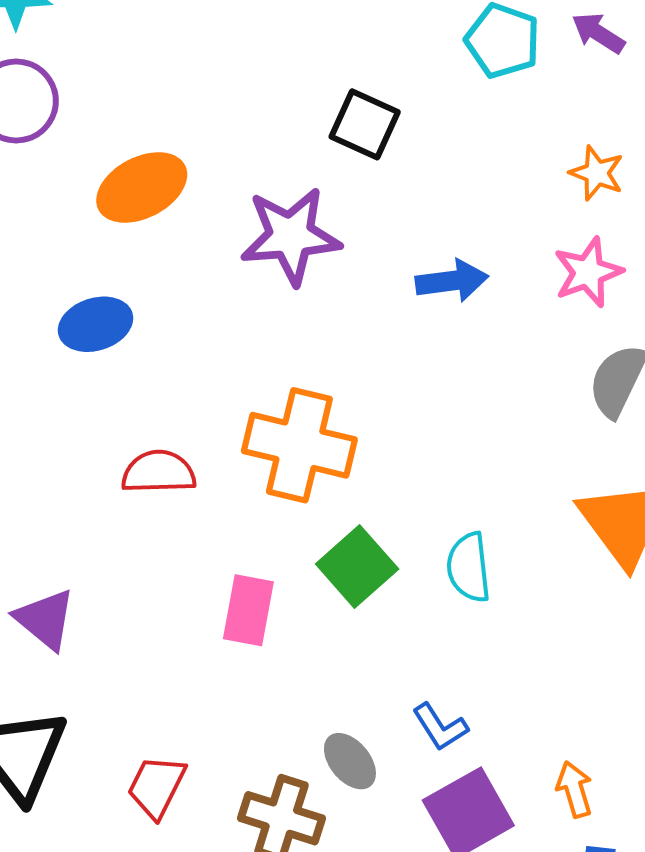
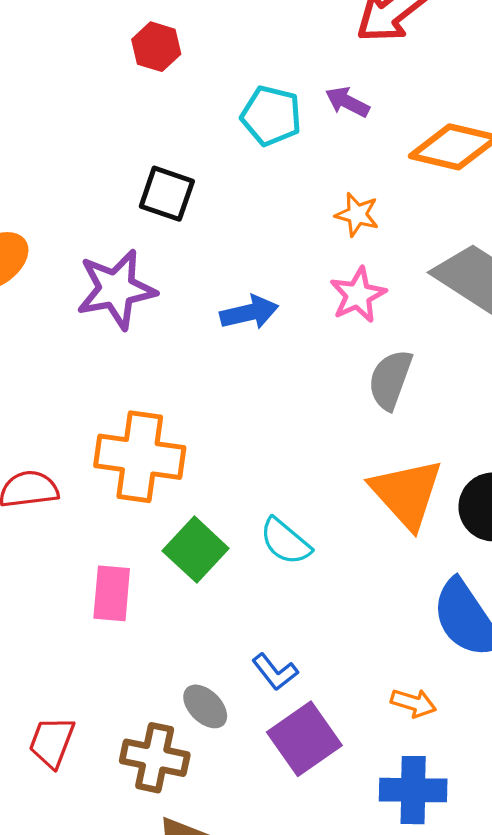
cyan semicircle: (469, 567) -> (285, 541), turned -38
orange arrow: (574, 789) -> (413, 703), moved, turned 129

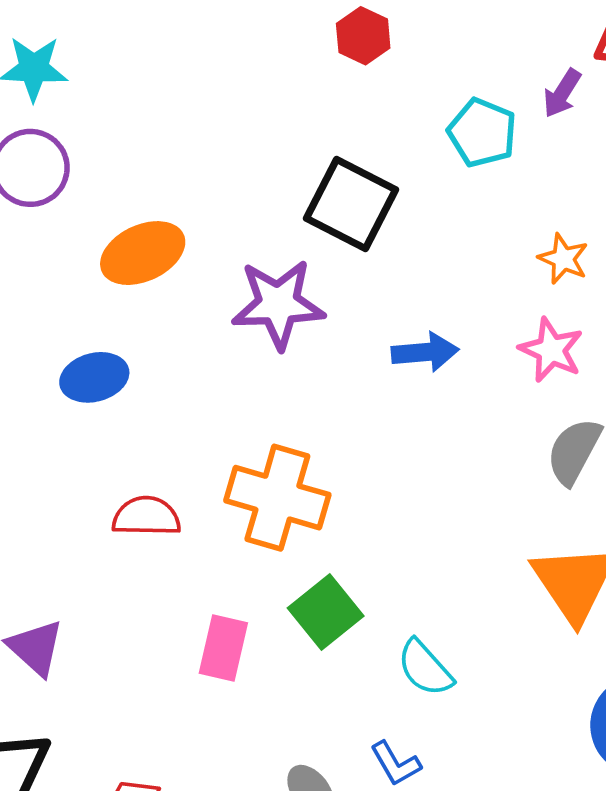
purple arrow: (347, 102) -> (562, 93), moved, turned -93
black square: (167, 194) -> (351, 204), size x1.4
pink star: (358, 295) -> (551, 350), turned -30
cyan semicircle: (285, 541) -> (425, 668), moved

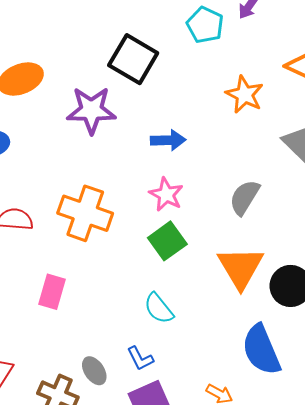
orange star: (563, 259) -> (245, 95), size x1.4
pink star: (551, 350) -> (166, 194), moved
green square: (326, 612) -> (167, 241), moved

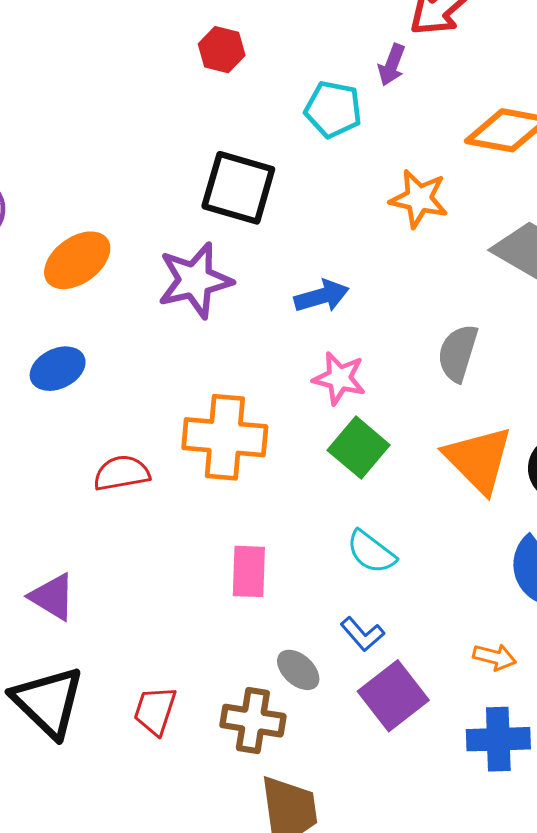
pink rectangle: (52, 292) -> (249, 571), moved

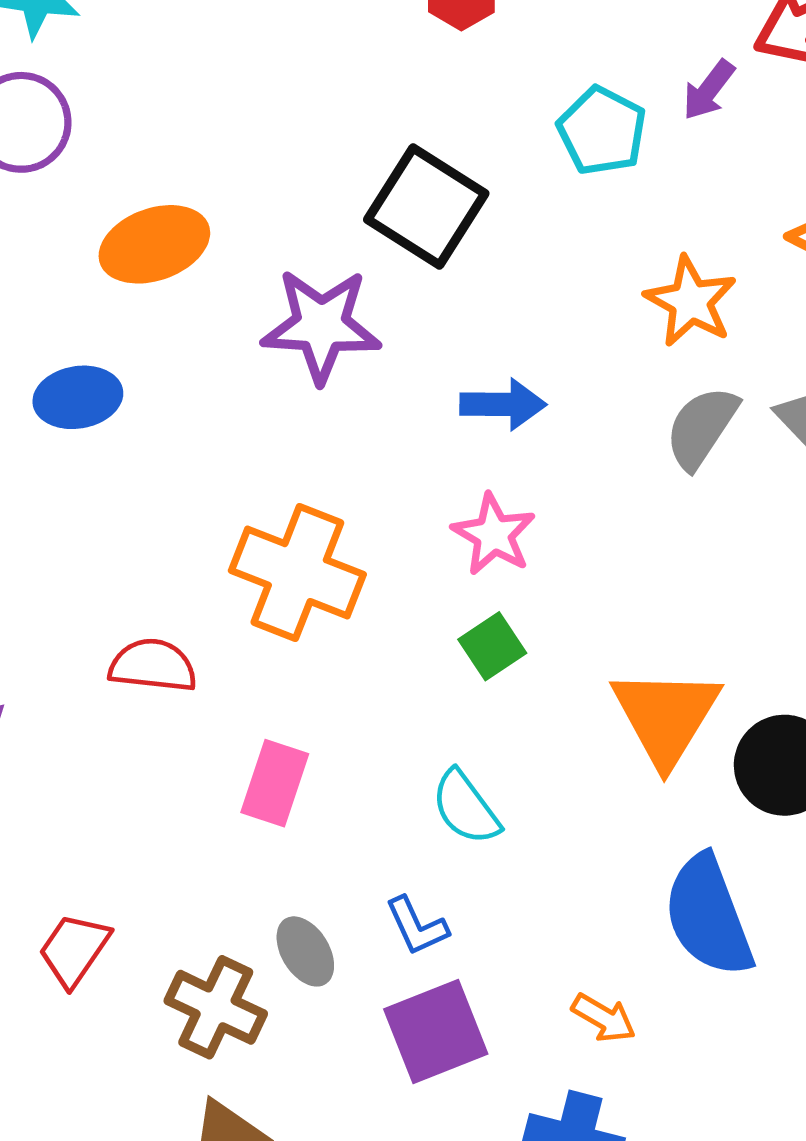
gray semicircle: (458, 353) -> (701, 427), moved
green square: (359, 448) -> (492, 646), size x0.7
red semicircle: (122, 473) -> (153, 666), moved

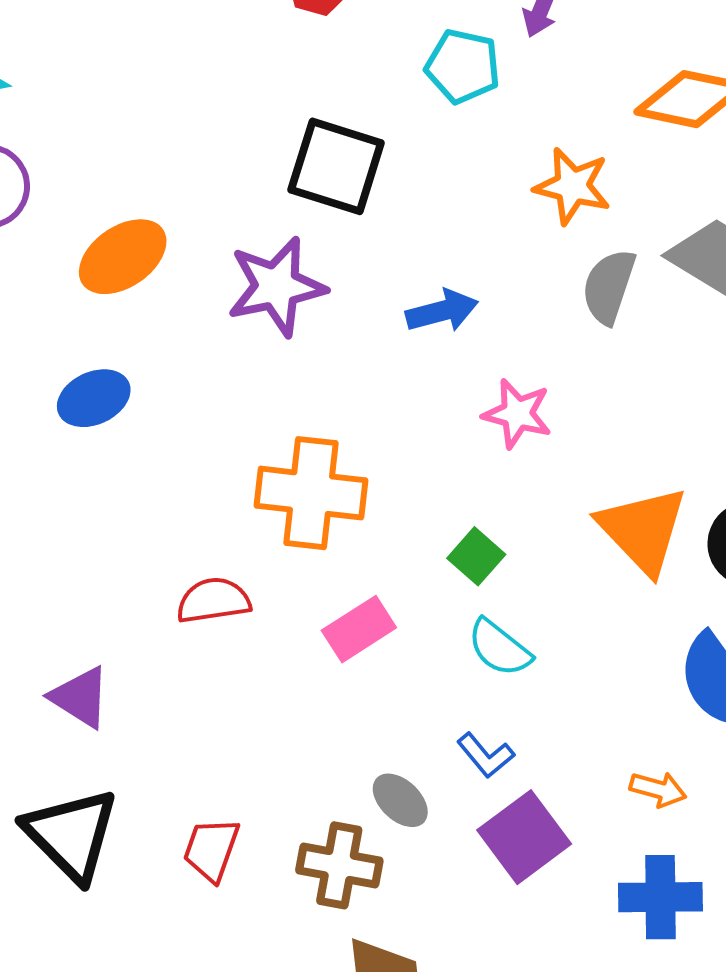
pink star: (494, 534) -> (517, 414), moved
green square: (492, 646) -> (476, 556), moved
pink rectangle: (275, 783) -> (359, 629), moved, turned 54

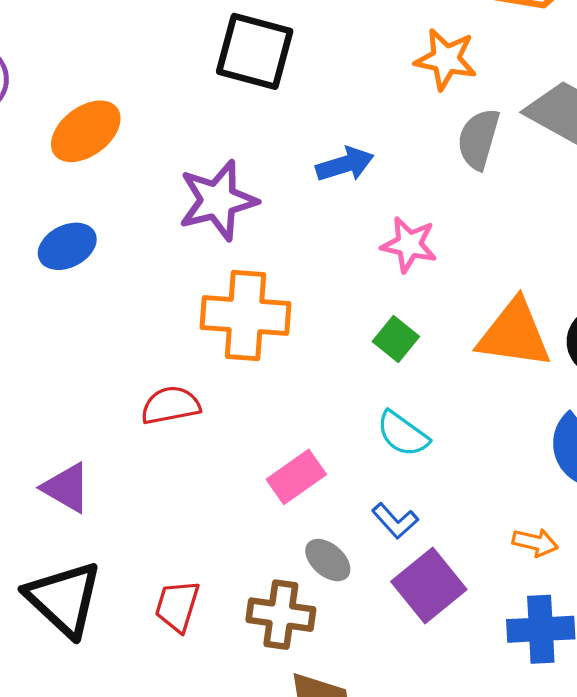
purple star: (276, 286) -> (218, 200), moved
orange triangle: (643, 530) -> (514, 334), turned -36
green square: (476, 556) -> (396, 339), moved
pink rectangle: (359, 629) -> (296, 477), moved

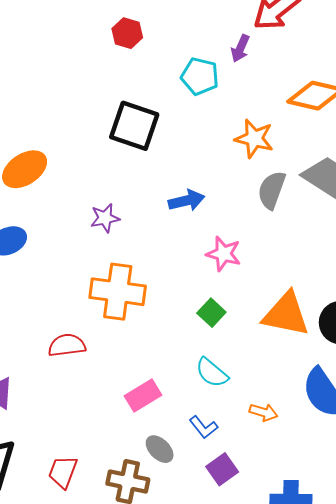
purple star: (218, 200) -> (105, 218), size x0.6
orange arrow: (535, 542) -> (263, 412), moved
purple square: (429, 585) -> (222, 469), size x0.7

